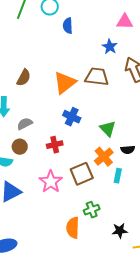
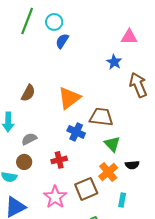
blue semicircle: (68, 26) -> (62, 41), moved, turned 35
brown trapezoid: (97, 77) -> (101, 117), moved
cyan rectangle: (118, 176) -> (122, 200), moved

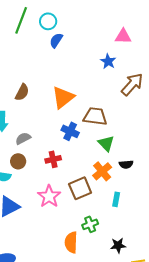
brown arrow: (138, 85) -> (132, 84), turned 65

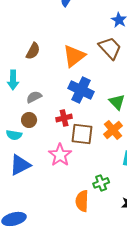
brown trapezoid: (95, 116) -> (110, 48), moved, turned 40
blue cross: (70, 131) -> (81, 90), size x1.4
brown square: (80, 188) -> (82, 134), moved, turned 30

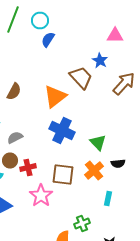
brown trapezoid: (110, 48) -> (81, 78), moved
red cross: (64, 118) -> (28, 168), moved

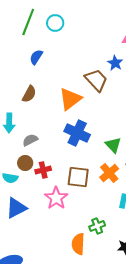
blue semicircle: (48, 40) -> (36, 57), moved

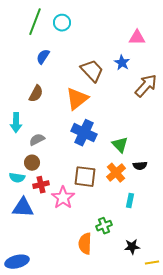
brown trapezoid: (96, 80) -> (92, 71), moved
red cross: (43, 170) -> (41, 185), moved
blue triangle: (16, 208) -> (23, 208), turned 30

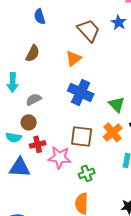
blue semicircle: (43, 57) -> (40, 16), turned -49
orange triangle: (77, 99) -> (74, 58), size x0.7
pink star: (63, 198) -> (60, 157), turned -30
green cross: (104, 226) -> (87, 173), moved

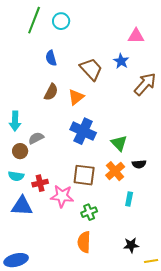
blue semicircle: (40, 16) -> (51, 58), moved
brown semicircle: (33, 53) -> (51, 92), moved
brown circle: (29, 122) -> (20, 151), moved

